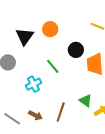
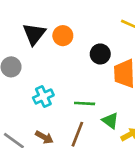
orange circle: (50, 29) -> (63, 36), moved
green line: (53, 66) -> (85, 103), moved, turned -49

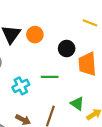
green line: (85, 103) -> (50, 77), moved

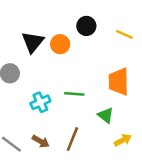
black circle: (67, 49) -> (86, 26), moved
green triangle: (77, 104) -> (106, 115), moved

